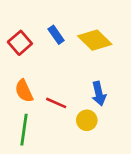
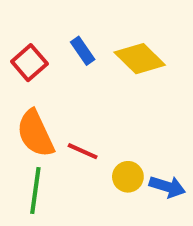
orange semicircle: (24, 91) -> (35, 133), size x1.4
blue arrow: (99, 94) -> (167, 187), moved, turned -60

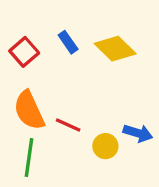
blue arrow: (167, 187) -> (138, 133), moved

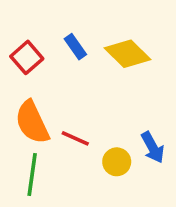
blue arrow: (138, 133) -> (153, 147), turned 44

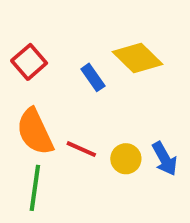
blue rectangle: (75, 47) -> (93, 77), moved
yellow circle: (117, 162) -> (126, 159), moved

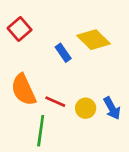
red square: (29, 62) -> (20, 29), moved
green line: (35, 188) -> (41, 131), moved

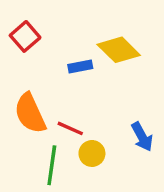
blue rectangle: (63, 53) -> (80, 67), turned -66
yellow circle: (86, 108) -> (92, 153), moved

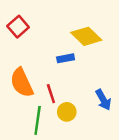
blue rectangle: (80, 67) -> (66, 58), moved
red line: (70, 128) -> (51, 94), turned 48

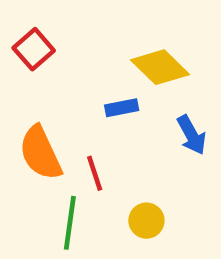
blue arrow: (103, 100) -> (192, 135), moved
yellow circle: (67, 112) -> (146, 221), moved

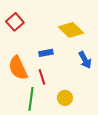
blue rectangle: (122, 108) -> (46, 53), moved

